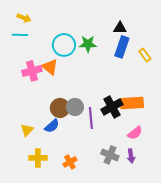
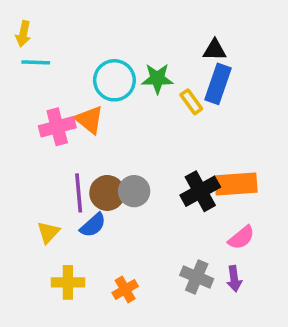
yellow arrow: (24, 18) -> (23, 34), moved, turned 80
yellow rectangle: (145, 55) -> (191, 102), moved
purple line: (91, 118) -> (79, 193), moved

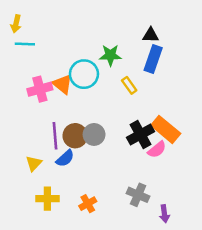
cyan circle: (114, 80) -> (84, 74), moved
yellow rectangle: (191, 102) -> (129, 85), moved
orange rectangle: (236, 184) -> (166, 129), turned 44
pink semicircle: (241, 238) -> (157, 150), moved
purple arrow: (234, 279) -> (164, 214), moved

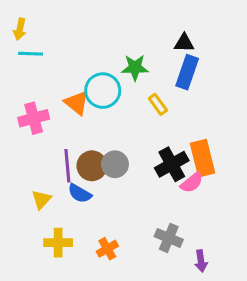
pink cross: (40, 89) -> (34, 118), moved
orange rectangle: (166, 129) -> (202, 158), turned 36
blue semicircle: (65, 158) -> (80, 193), turned 72

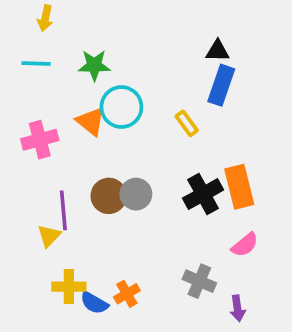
yellow arrow: (20, 29) -> (45, 18), moved
green star: (135, 68) -> (94, 65), moved
purple line: (67, 166) -> (63, 210), moved
pink semicircle: (192, 183) -> (245, 245), moved
blue semicircle: (80, 193) -> (94, 303), moved

